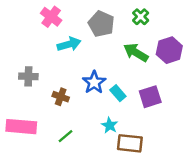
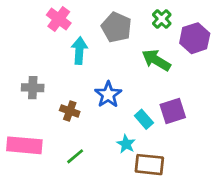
cyan arrow: (69, 44) -> (79, 51), turned -70
purple hexagon: (169, 50) -> (195, 38), moved
cyan rectangle: (118, 93) -> (144, 119), moved

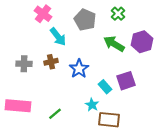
purple hexagon: (195, 38) -> (142, 42), moved
cyan arrow: (79, 51) -> (58, 37), turned 138
brown cross: (70, 111) -> (51, 62), moved, turned -32

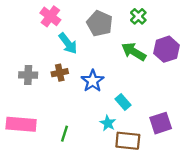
purple square: (126, 81) -> (161, 123), moved
green line: (55, 114) -> (64, 134), turned -32

